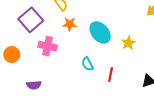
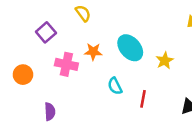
purple square: (31, 20) -> (46, 32), size x0.7
orange star: (70, 24) -> (93, 52), moved
purple semicircle: (34, 85) -> (50, 112), turned -88

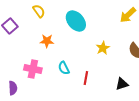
cyan ellipse: (130, 48) -> (76, 21), moved
pink cross: (66, 64) -> (33, 69), moved

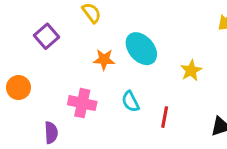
cyan ellipse: (76, 21) -> (141, 49), moved

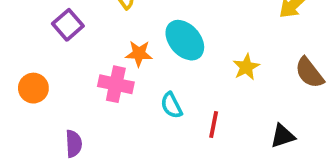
pink cross: (82, 103) -> (116, 84), moved

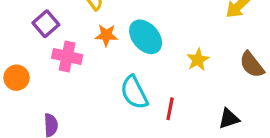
orange star: (139, 54) -> (106, 35), moved
pink cross: (116, 84) -> (67, 56), moved
cyan semicircle: (171, 105) -> (134, 92), size x1.5

